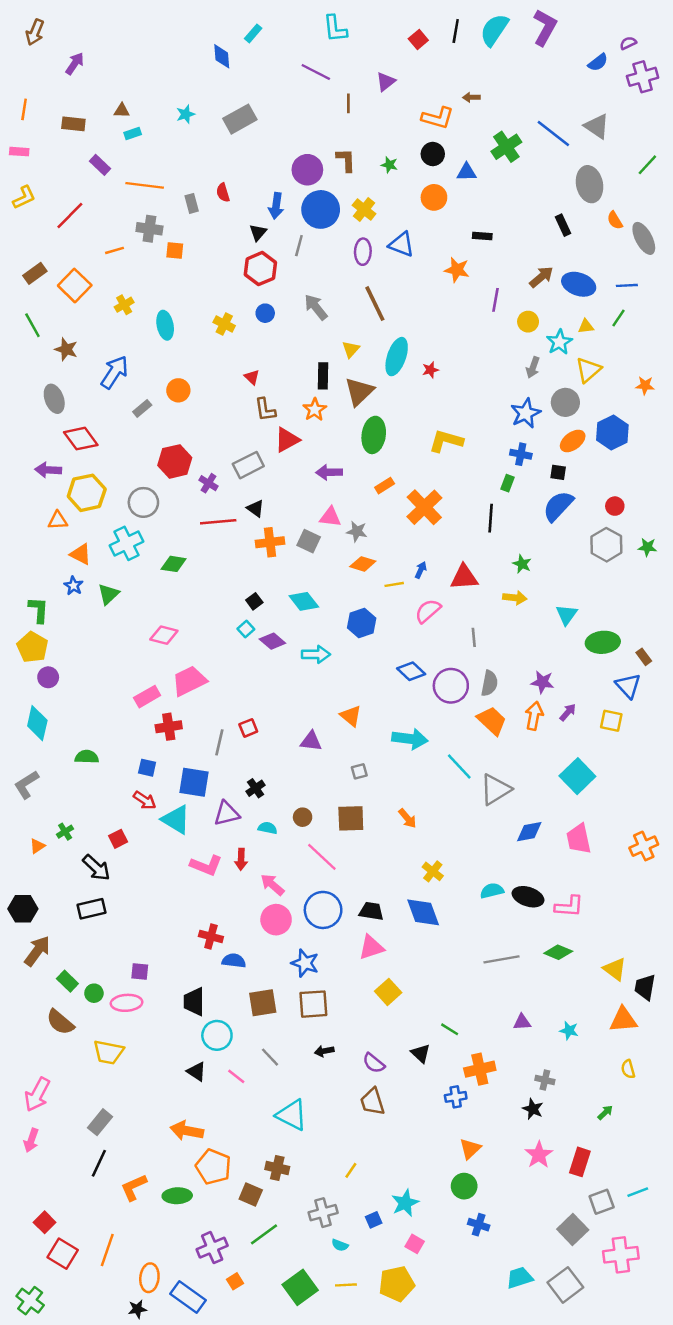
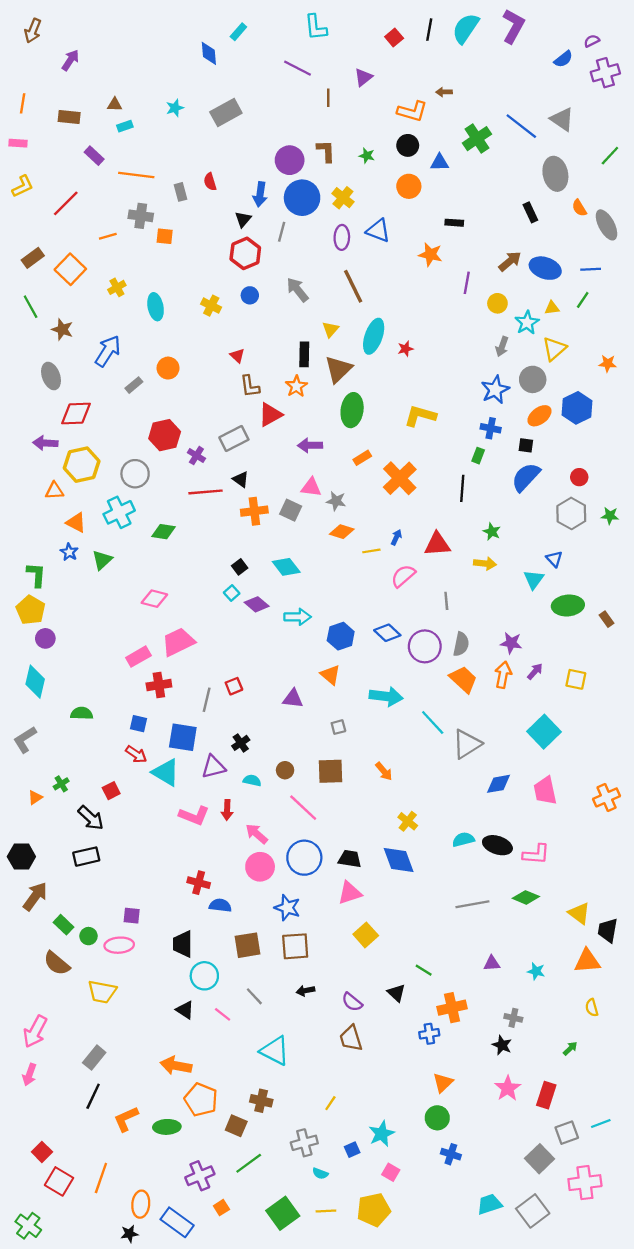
red diamond: (81, 439) -> (76, 413), turned -56
blue hexagon: (362, 623) -> (341, 636), moved
blue triangle: (628, 686) -> (554, 559), moved, size x0.7

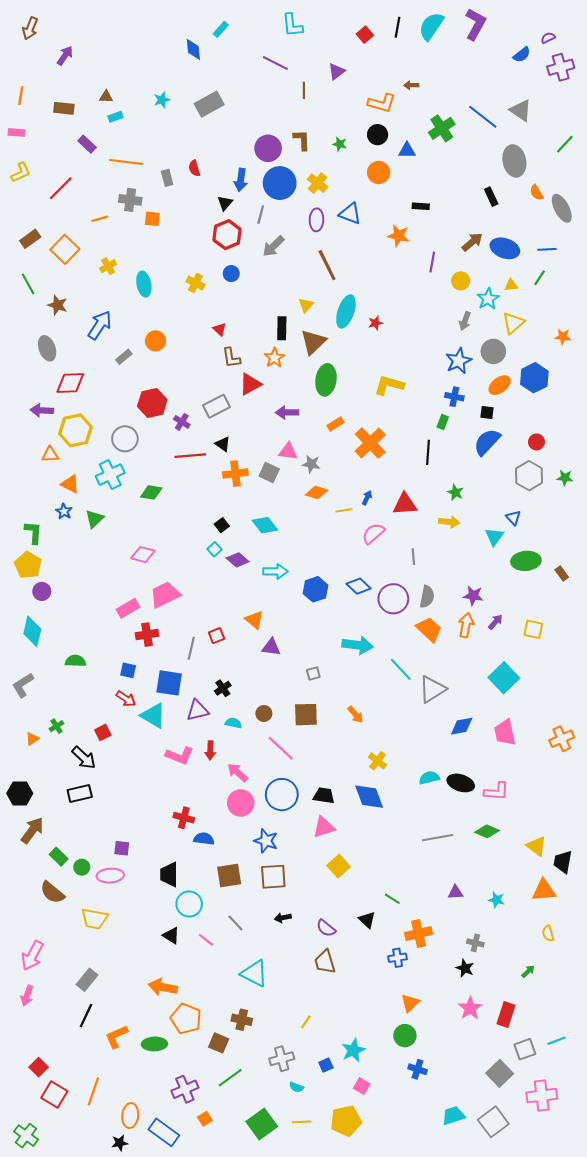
gray arrow: (298, 290) -> (273, 246), moved, turned -95
orange triangle: (330, 675) -> (254, 620), moved

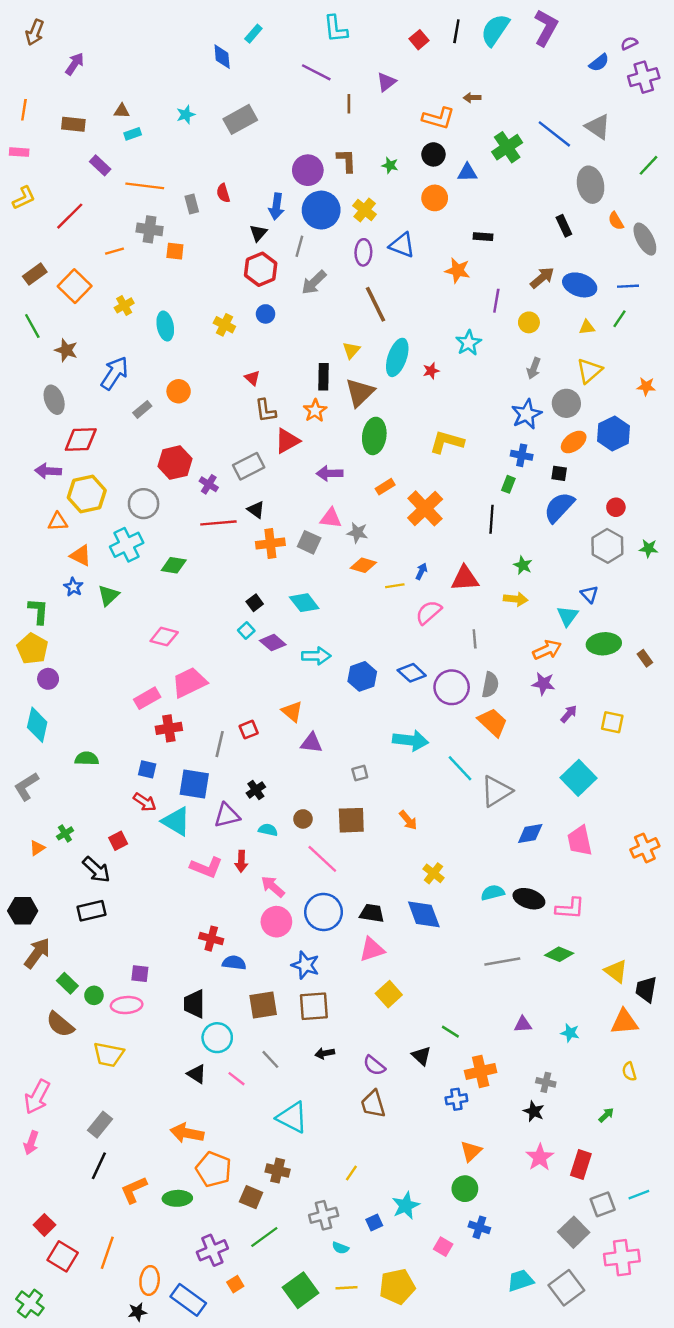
cyan star: (488, 299) -> (469, 343), moved
orange arrow: (466, 625) -> (547, 650), moved, turned 55
pink square: (362, 1086) -> (443, 1247), moved

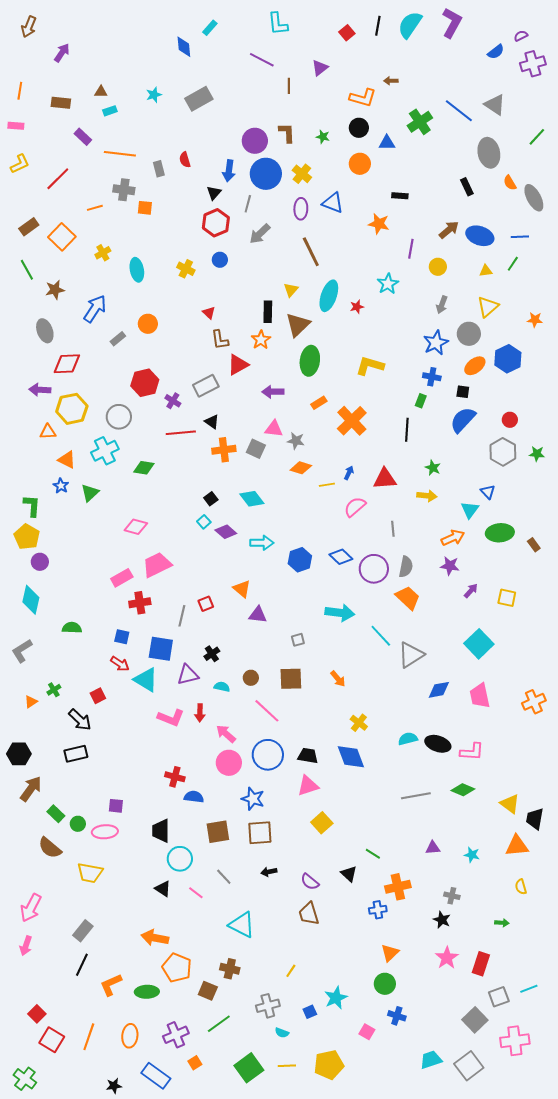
brown star: (66, 350) -> (55, 290), turned -30
green arrow: (606, 1115) -> (502, 923), turned 48
orange ellipse: (150, 1280) -> (130, 1036), moved

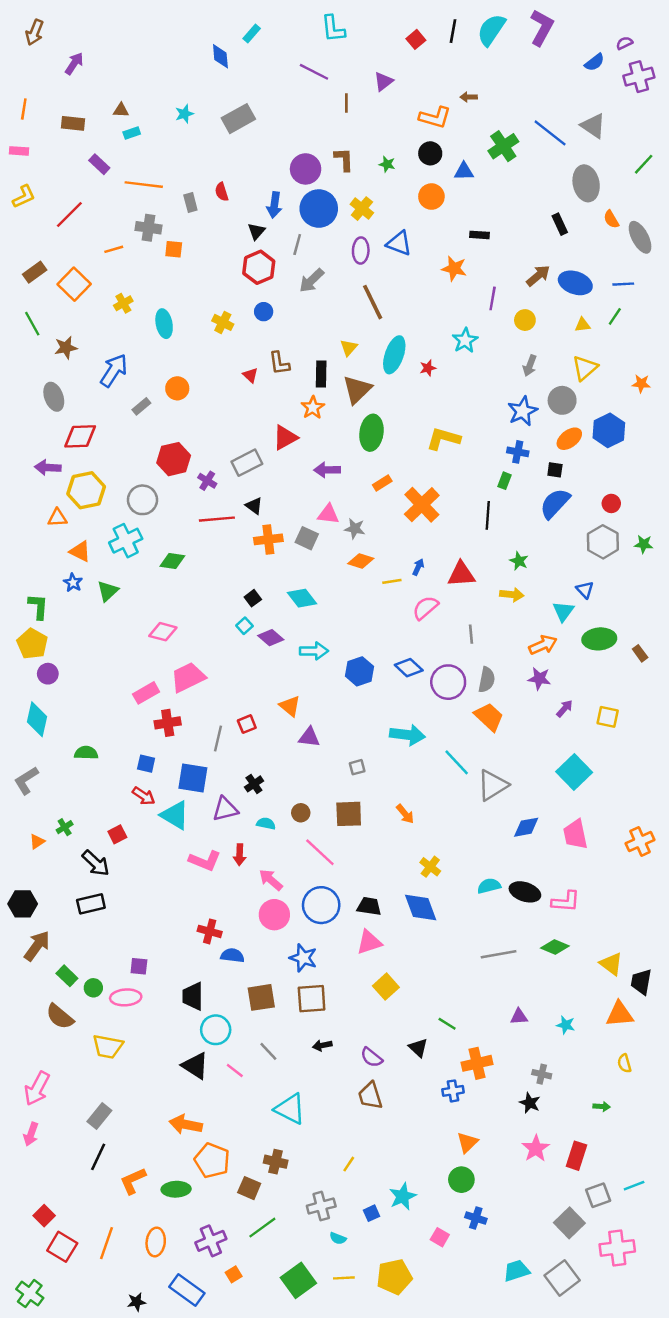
brown L-shape: (220, 340) -> (279, 363), moved
black triangle: (163, 889) -> (195, 1066), size x1.4

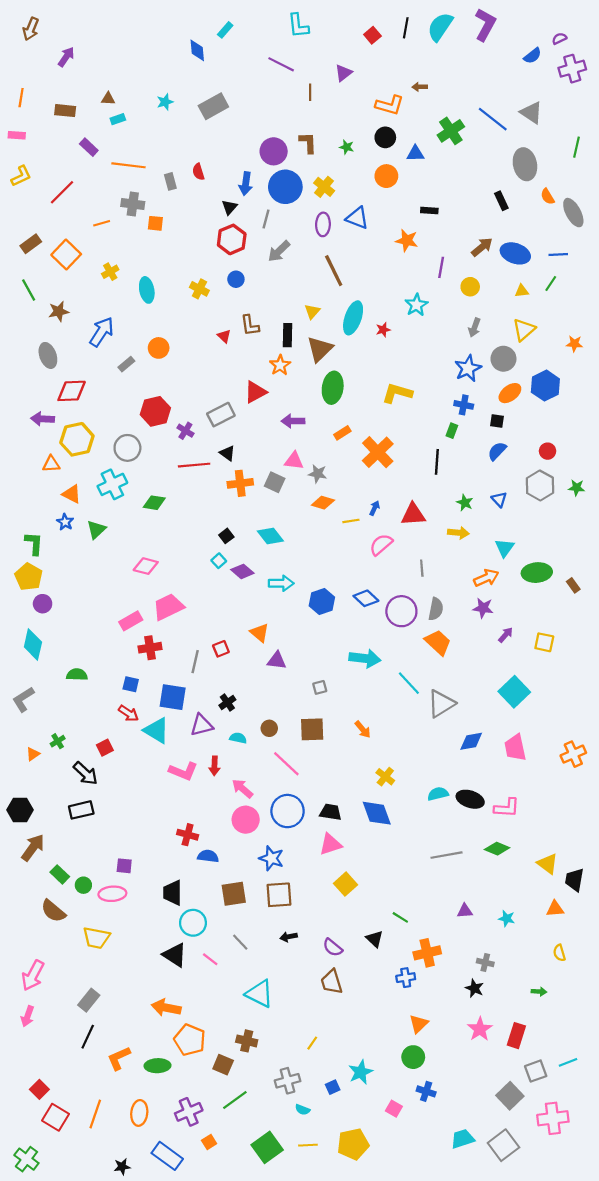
green line: (644, 164) -> (577, 147), turned -30
blue semicircle: (555, 503) -> (497, 451), size x0.7
blue triangle: (585, 590) -> (499, 499), moved
orange triangle: (620, 1014) -> (555, 909), size x0.7

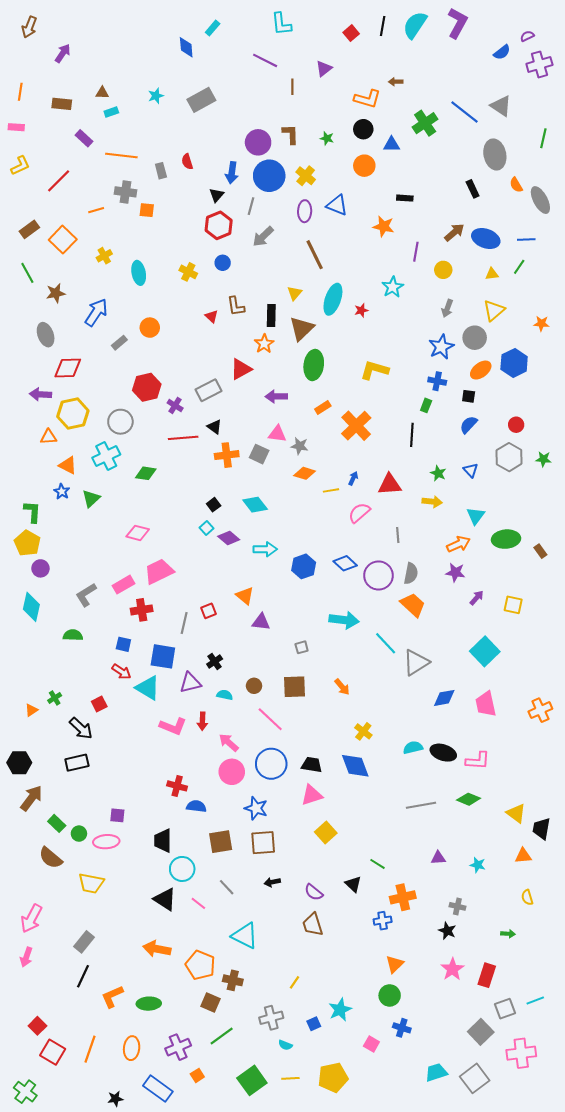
gray L-shape: (23, 699) -> (86, 595), moved
orange pentagon: (190, 1040) -> (200, 965), moved

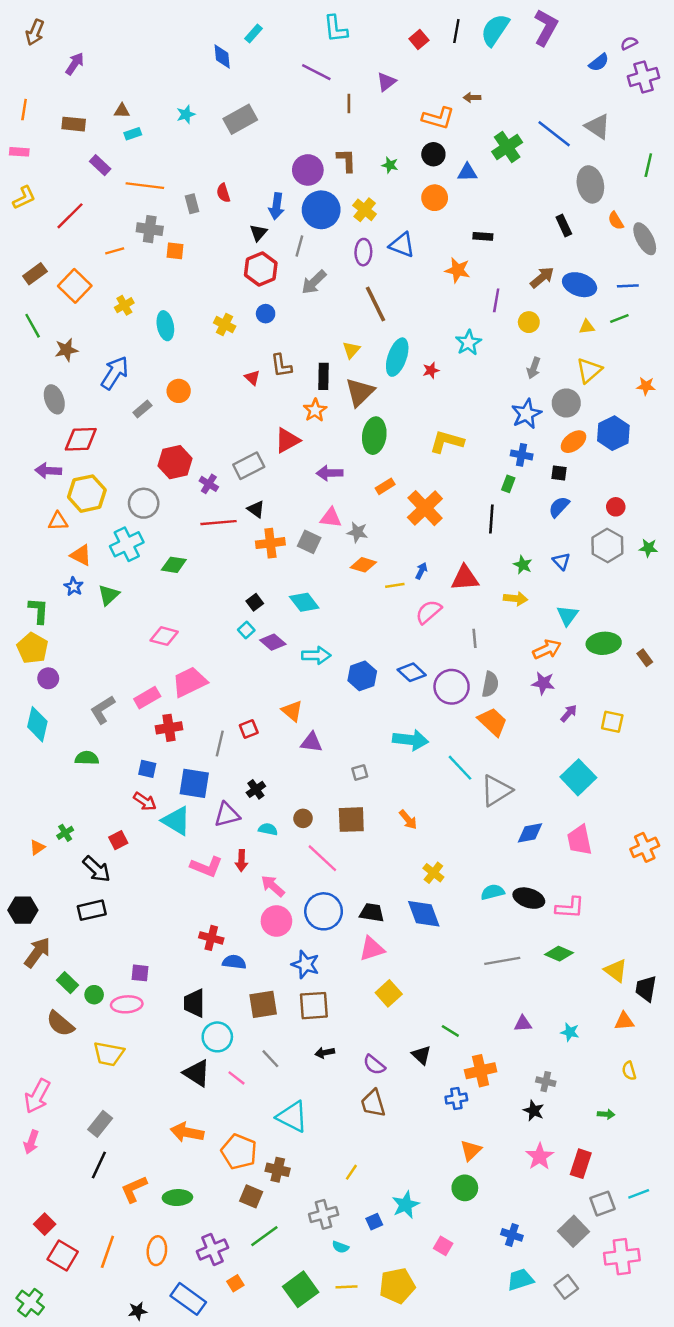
green line: (519, 267) -> (619, 318), turned 35
blue cross: (402, 1028) -> (512, 1235), moved
gray square: (475, 1078) -> (566, 1287), size x0.7

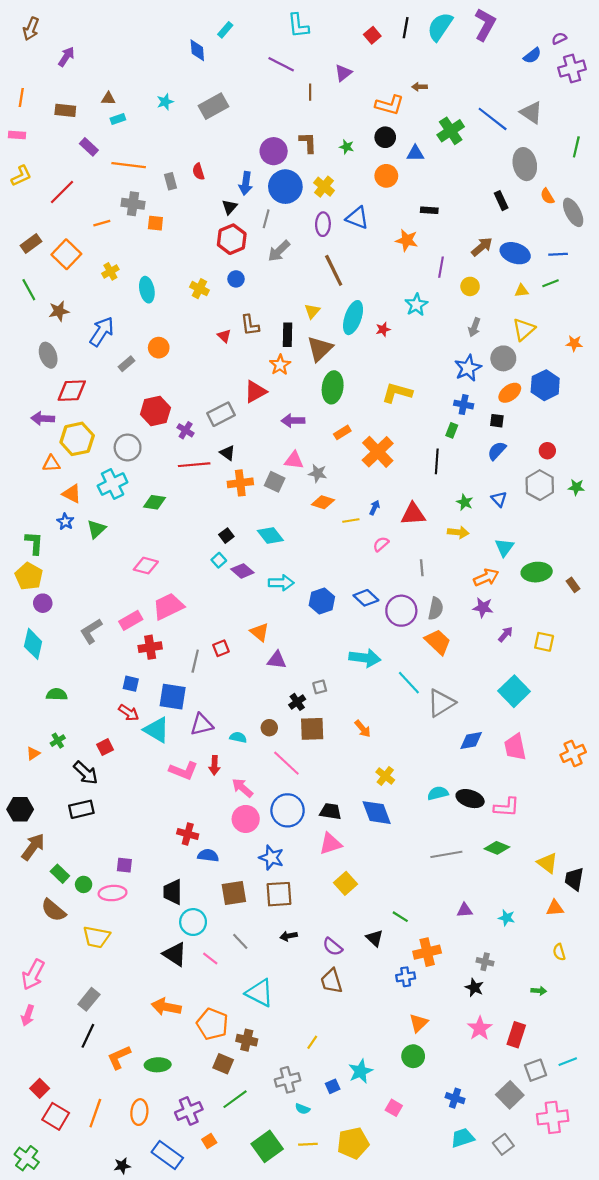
pink semicircle: (429, 612) -> (381, 544), size x0.7
green semicircle: (87, 758) -> (57, 694), moved
black cross: (256, 789) -> (297, 702), moved

